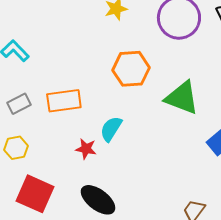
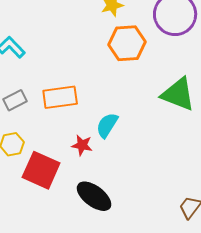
orange hexagon: (131, 69) -> (127, 43), moved
red square: (35, 194) -> (41, 170), moved

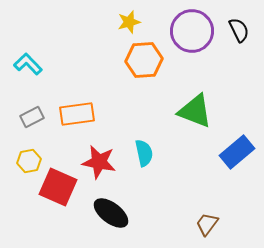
cyan semicircle: (107, 125) -> (144, 153), moved, turned 136
red star: (82, 145) -> (99, 162), size x1.6

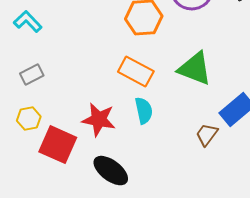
orange rectangle: (77, 114) -> (136, 72), moved, turned 36
brown trapezoid: (207, 224) -> (207, 135), moved

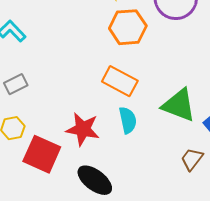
green triangle: (195, 69) -> (179, 105), moved
brown trapezoid: (207, 135) -> (192, 159), moved

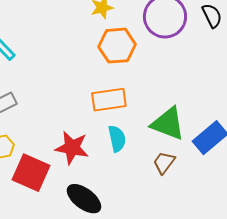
orange rectangle: (120, 81) -> (109, 100), turned -36
brown trapezoid: (192, 159) -> (164, 163), moved

